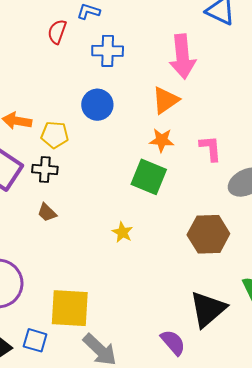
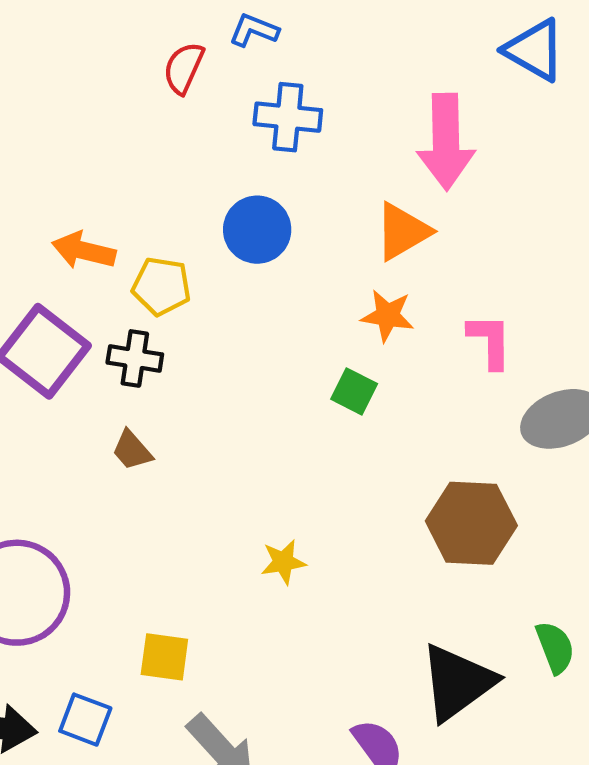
green square: (149, 177) -> (354, 391), size x0.6
yellow star: (122, 232) -> (283, 562), moved, turned 30
yellow square: (70, 308) -> (164, 657), size x0.6

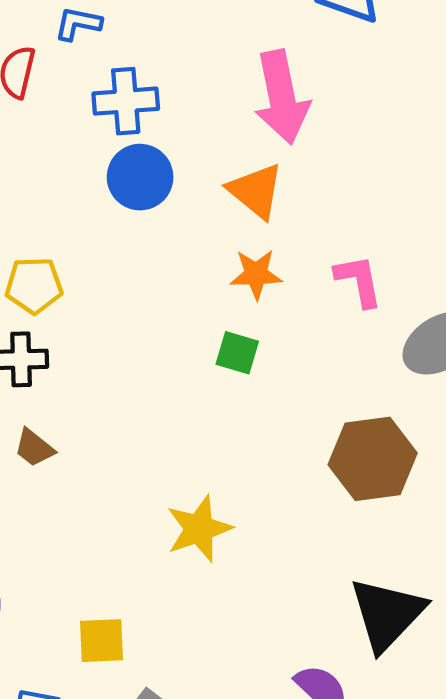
blue circle: (257, 230) -> (140, 177), moved
orange triangle: (403, 232) -> (256, 191), turned -40
yellow star: (283, 562) -> (199, 529), size x1.5

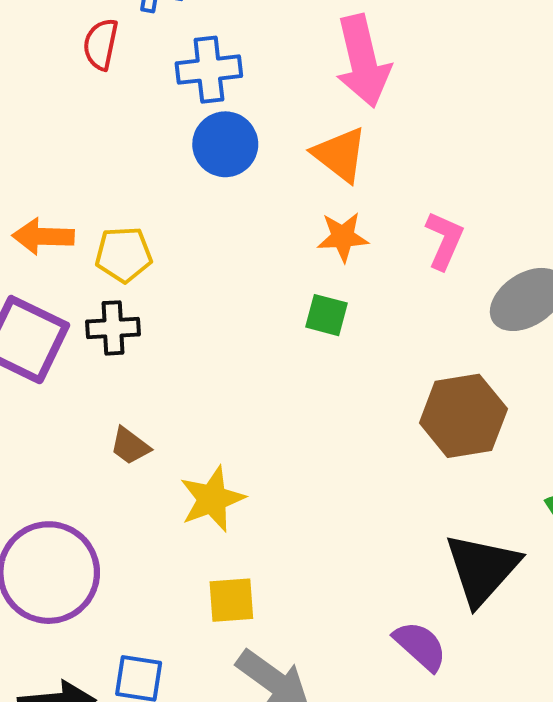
pink L-shape: (359, 281) -> (444, 240), turned 36
brown trapezoid: (34, 448) -> (130, 446), moved
yellow star: (199, 529) -> (212, 499), moved
yellow square: (102, 641) -> (231, 600), moved

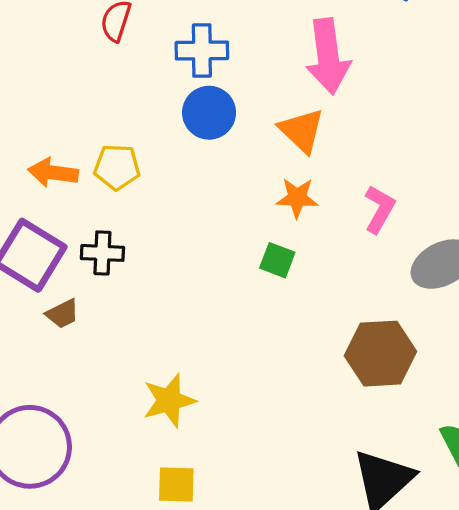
yellow pentagon: (124, 254) -> (117, 167), moved
brown trapezoid: (130, 446) -> (62, 314), moved, turned -69

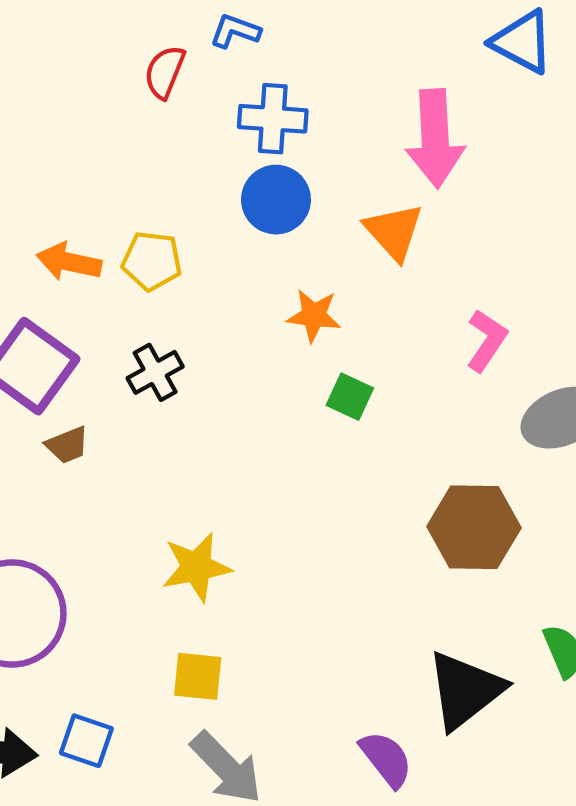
orange star: (297, 198) -> (314, 316), moved
black cross: (102, 253) -> (155, 372), moved, turned -36

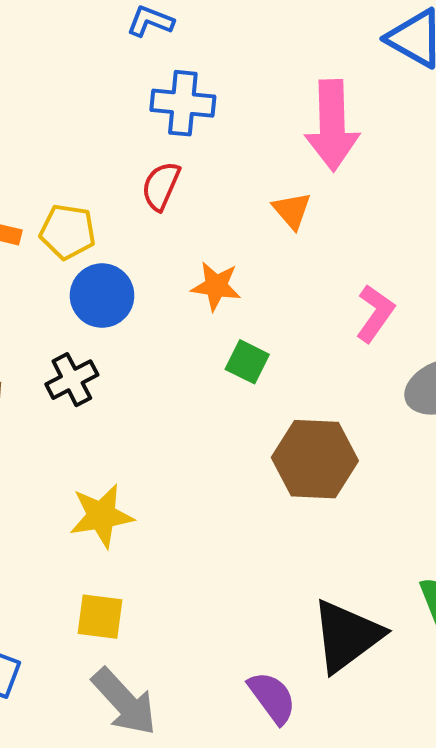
red semicircle: (165, 72) -> (161, 186), moved
blue circle: (276, 200) -> (102, 296), moved
orange triangle: (394, 232) -> (292, 210), size x0.7
black cross: (155, 372) -> (72, 380), moved
brown hexagon: (474, 527) -> (315, 459), moved

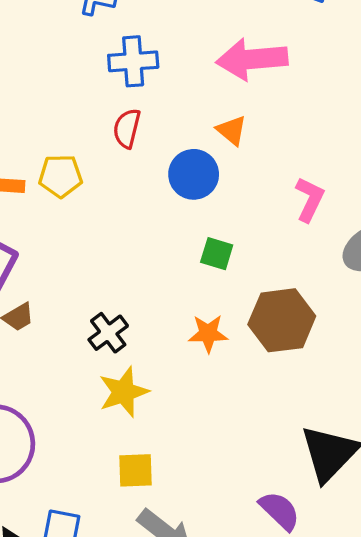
pink arrow: (332, 125) -> (252, 59), turned 96
orange star: (216, 286) -> (208, 333), moved
blue circle: (102, 296) -> (194, 174), moved
black cross: (72, 380) -> (108, 333), moved

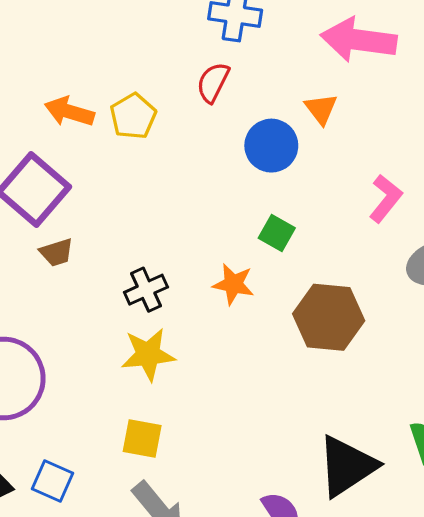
yellow pentagon: (61, 176) -> (133, 116), turned 30
orange star: (208, 333) -> (233, 284), moved

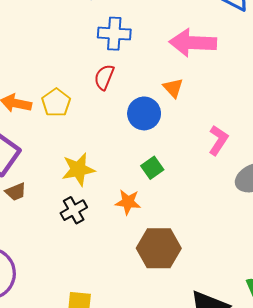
green square: (277, 233) -> (152, 168), turned 30
brown hexagon: (329, 317) -> (159, 248), moved
yellow star: (148, 355) -> (78, 169), moved

